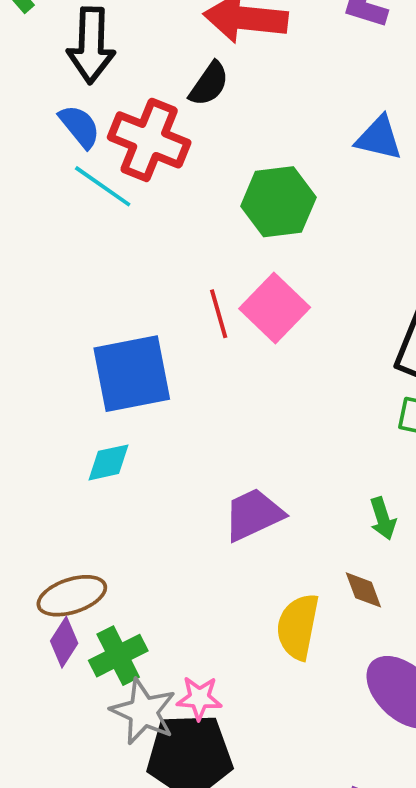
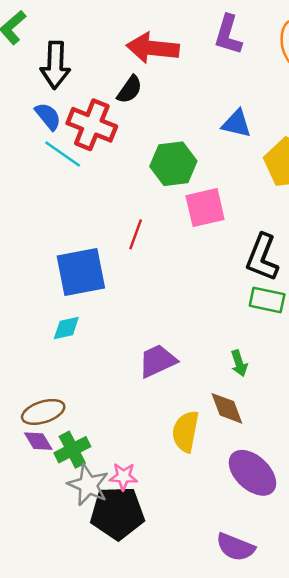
pink square: (275, 308) -> (205, 208), moved, turned 33
red line: (219, 314) -> (136, 234), turned 36
brown diamond: (363, 590) -> (227, 408), size x1.4
purple diamond: (64, 642) -> (38, 441), turned -64

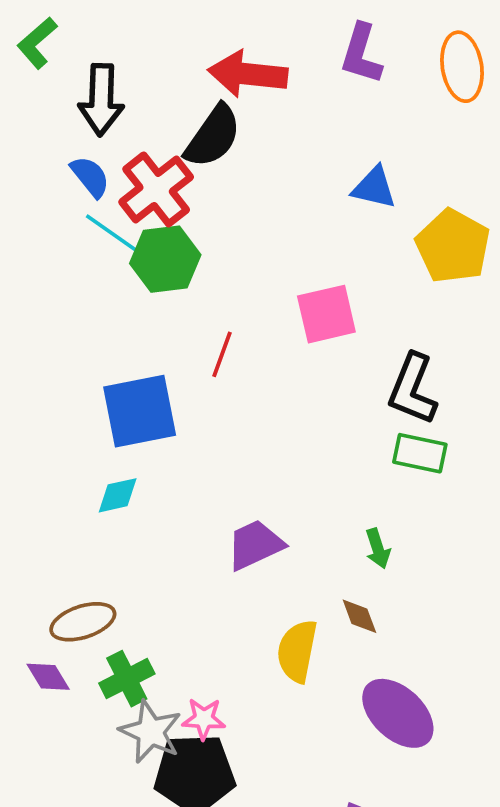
black semicircle: (130, 89) -> (213, 136), size x1.5
red cross: (92, 125) -> (156, 189), turned 30
green hexagon: (173, 164) -> (165, 259), moved
brown diamond: (227, 408) -> (359, 616), size x0.7
purple diamond: (38, 441) -> (48, 677), moved

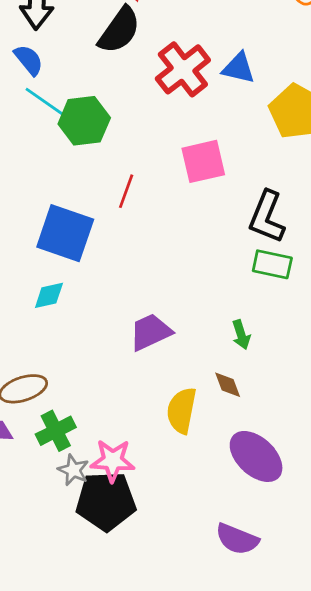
red cross: (156, 189) -> (183, 69), moved
blue square: (140, 411) -> (65, 233), turned 30
pink star: (204, 719) -> (113, 461), size x1.4
gray star: (151, 732) -> (73, 470), size x0.7

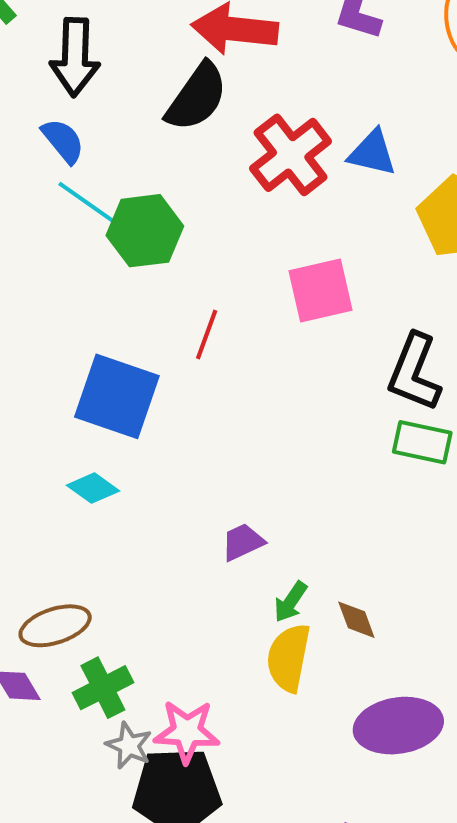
cyan diamond: (49, 295) -> (93, 488), turned 48
purple trapezoid: (150, 332) -> (243, 542), size x0.7
green arrow: (241, 335) -> (291, 602), moved, turned 52
purple ellipse: (256, 456) -> (398, 726), turned -52

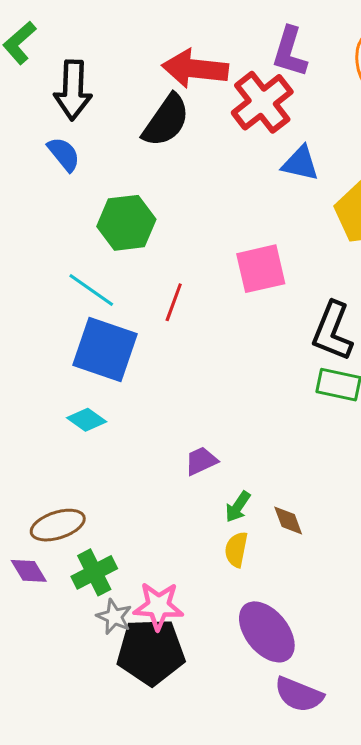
red cross: (291, 155) -> (262, 102), moved
cyan line: (87, 203) -> (91, 290), moved
yellow semicircle: (289, 658) -> (236, 550), size x0.7
purple ellipse: (398, 726) -> (267, 632), moved, turned 60

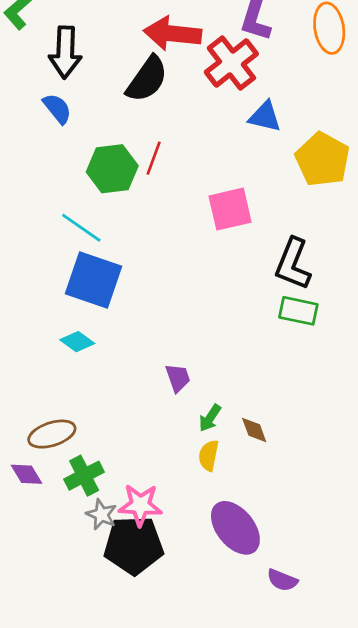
red line: (174, 302) -> (154, 158), moved
purple trapezoid: (201, 461) -> (178, 378), turned 96
purple semicircle: (299, 695) -> (282, 580), moved, size x0.7

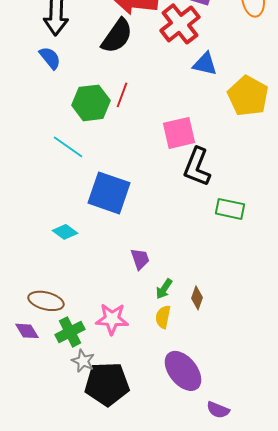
black L-shape: (293, 264) -> (197, 167), moved
blue square: (93, 280) -> (109, 193), moved
brown diamond: (254, 430) -> (197, 298), turned 40
brown ellipse: (52, 434) -> (46, 301), turned 32
pink star: (140, 505) -> (112, 319), moved

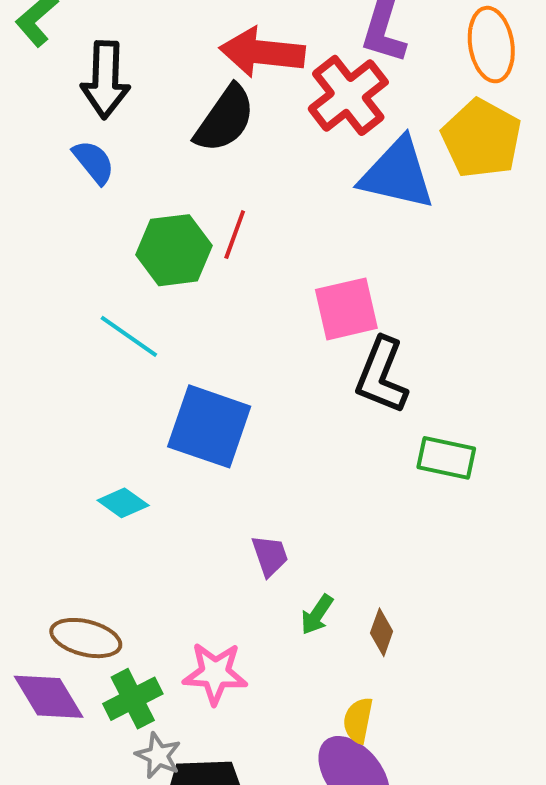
blue triangle: (205, 64) -> (397, 174), size x1.6
yellow pentagon: (248, 96) -> (481, 139), moved
yellow semicircle: (163, 317) -> (358, 720), moved
purple diamond: (27, 331) -> (49, 697), size x1.5

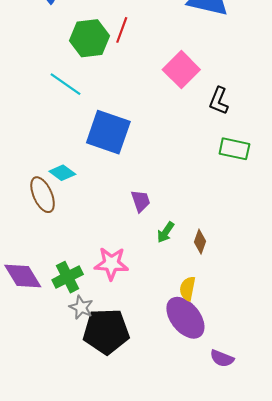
pink square: (346, 309) -> (181, 70), turned -32
black L-shape: (382, 376) -> (219, 101), moved, size x0.7
brown ellipse: (86, 638) -> (43, 195), moved, turned 52

